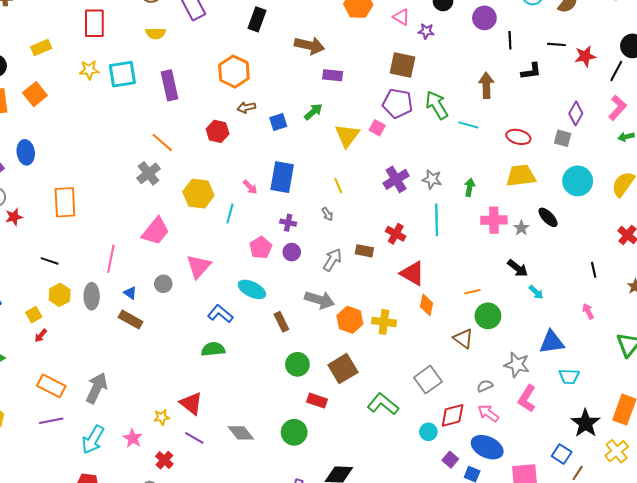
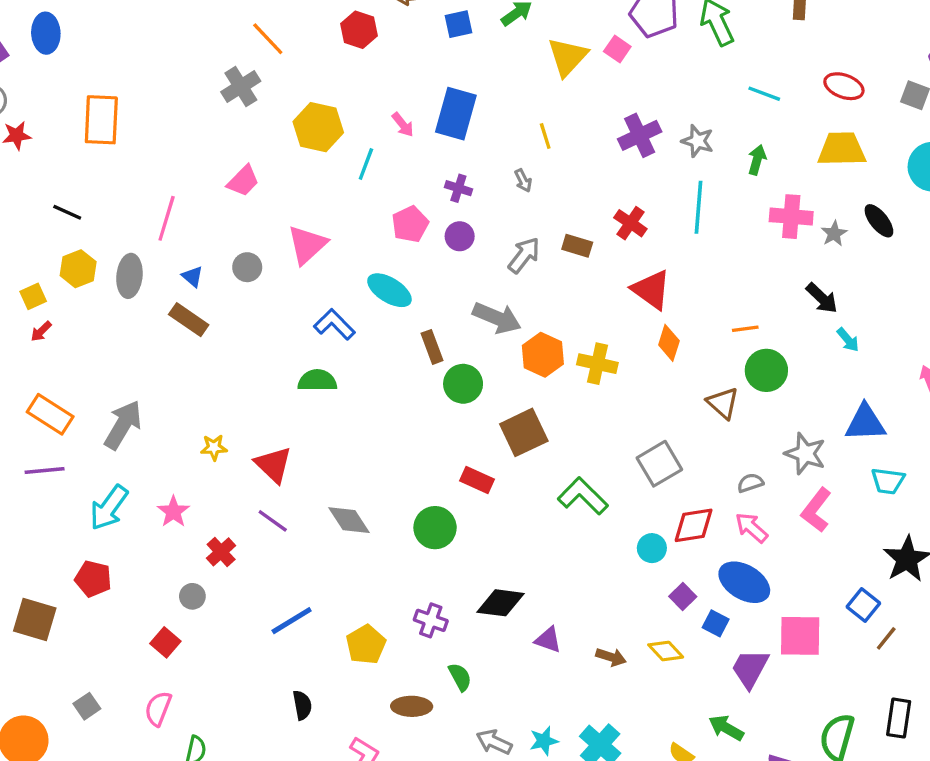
cyan line: (468, 125) -> (764, 94), moved
pink trapezoid: (156, 231) -> (243, 181), size x0.7
green circle: (297, 364) -> (463, 384), moved
yellow star: (162, 417) -> (214, 447), moved

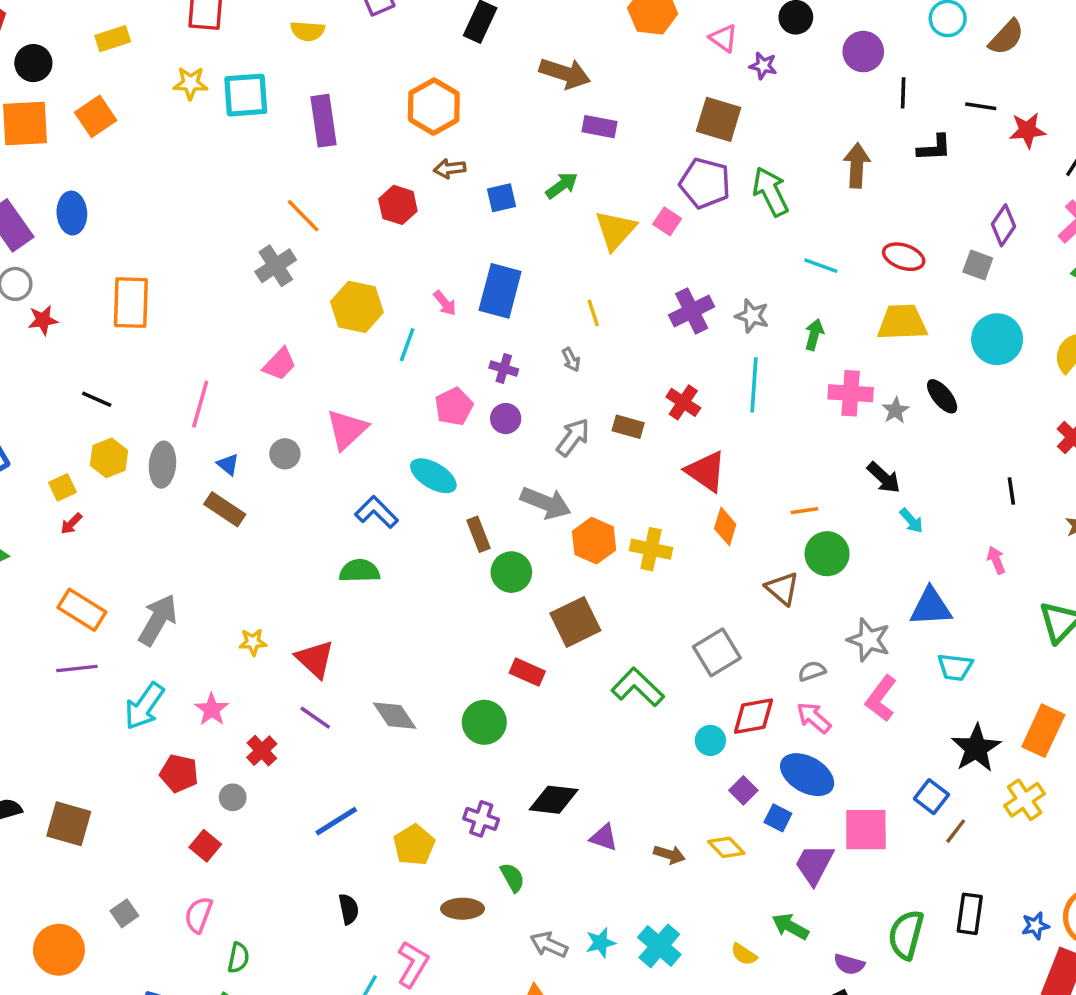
red pentagon: (93, 579) -> (179, 773), moved

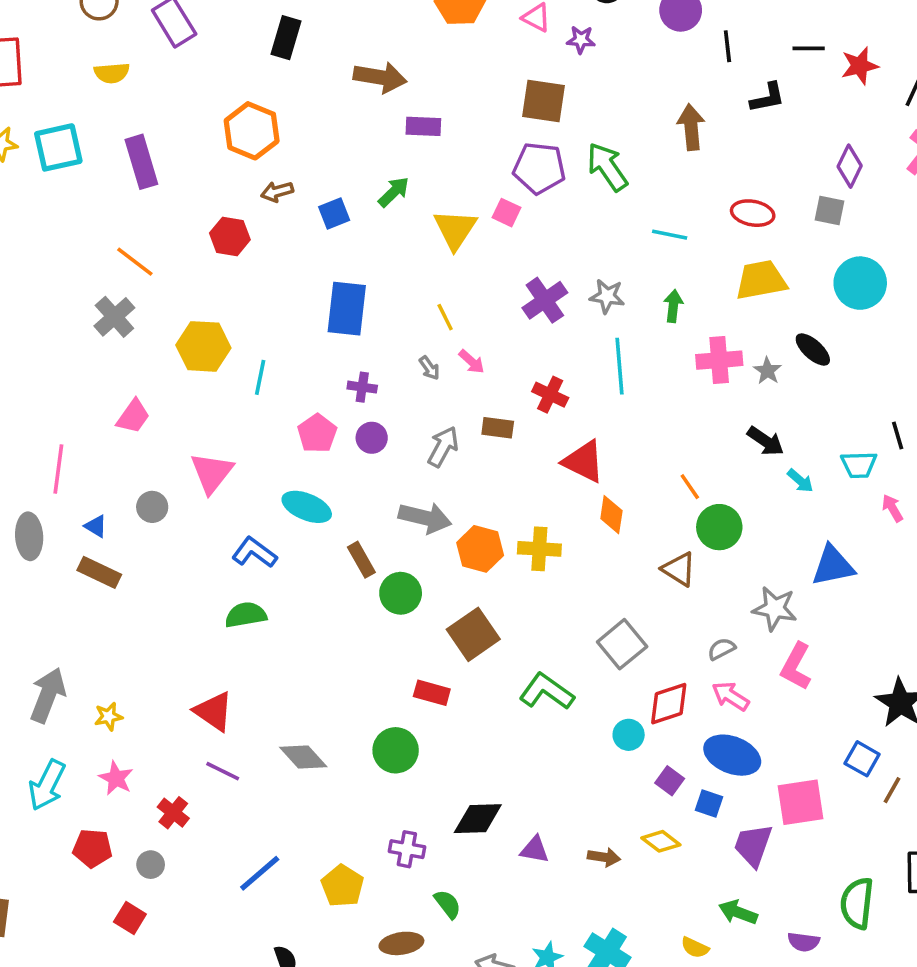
pink arrow: (445, 303) -> (472, 362), moved
orange line: (804, 511) -> (690, 487), turned 72
yellow star: (253, 642) -> (108, 716), moved
cyan trapezoid: (955, 667) -> (859, 465), moved

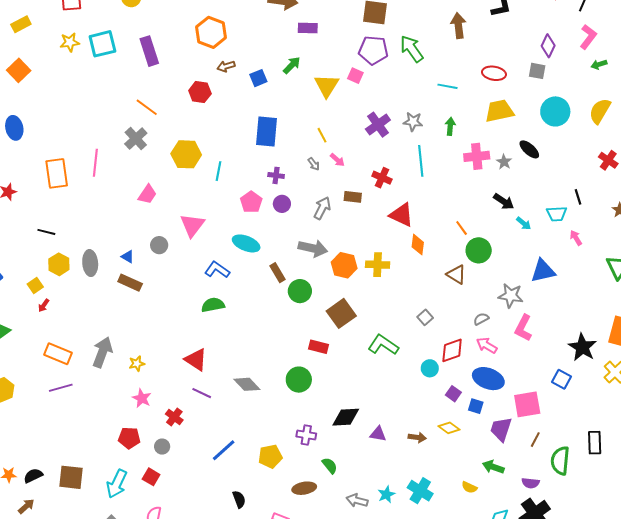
pink line: (58, 469) -> (95, 163), moved
gray square: (622, 644) -> (425, 317), size x0.6
cyan arrow: (47, 785) -> (117, 484), moved
brown line: (892, 790) -> (535, 440), moved
yellow pentagon: (342, 886) -> (270, 456), turned 30

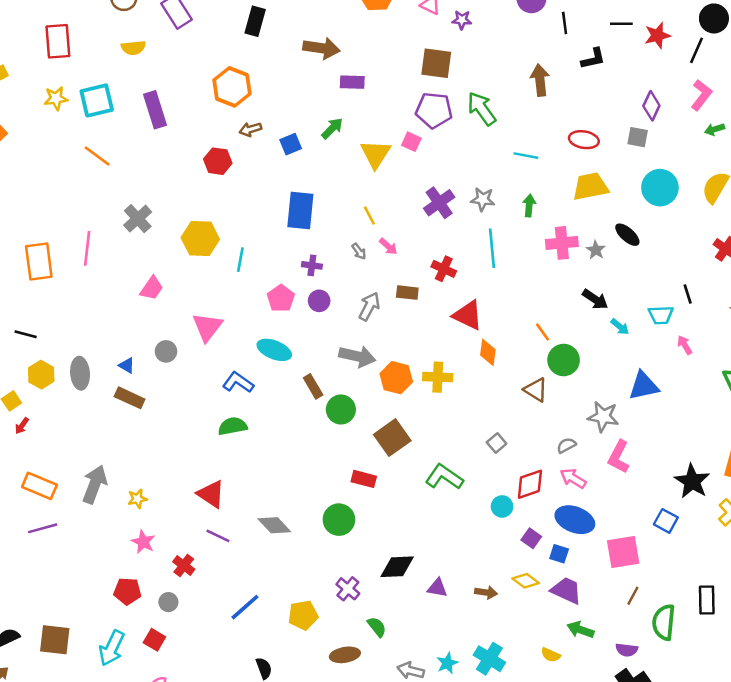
orange line: (147, 107) -> (97, 156), moved
purple trapezoid: (501, 429) -> (566, 590), moved, turned 96
purple cross: (306, 435) -> (348, 589), turned 30

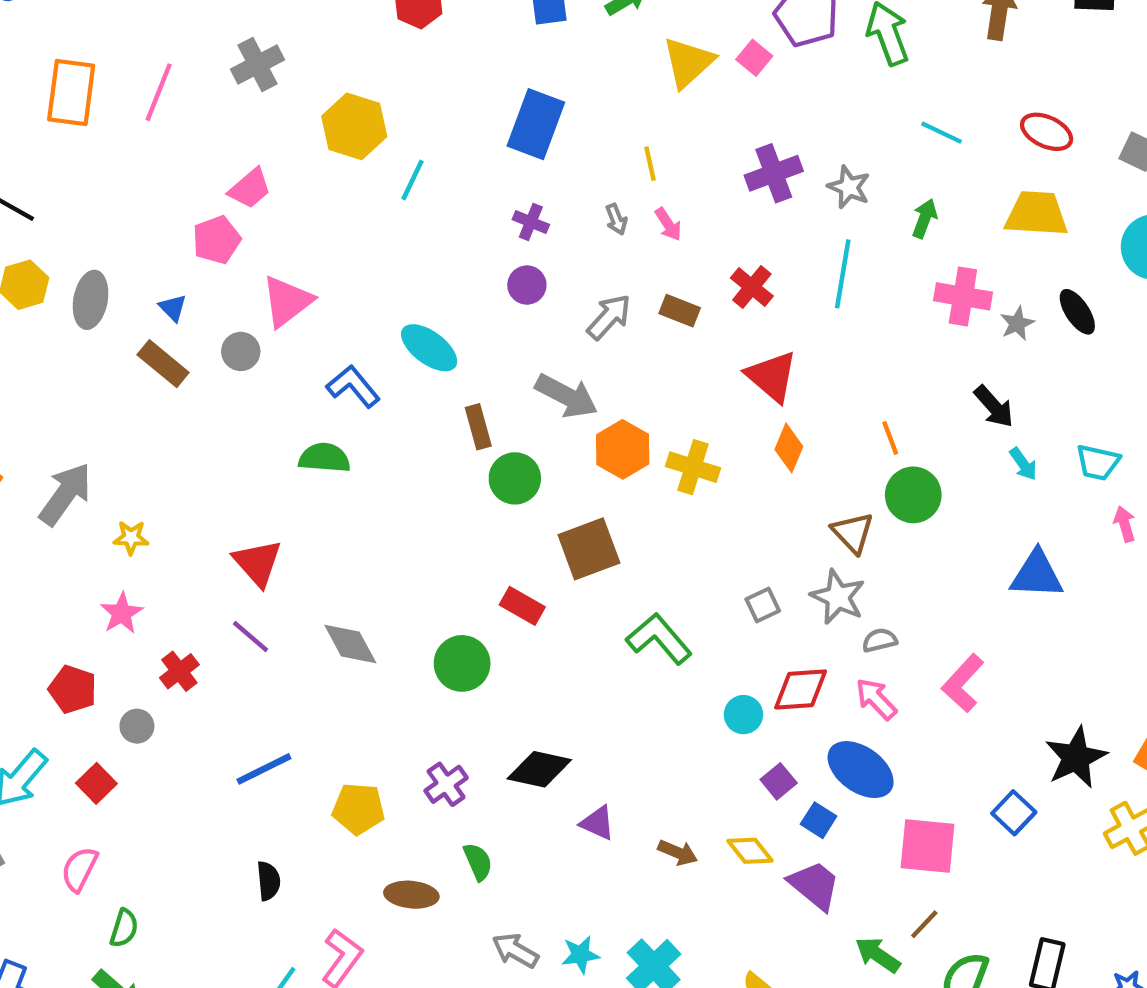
pink pentagon: (281, 298) -> (217, 240), moved
pink triangle: (207, 327) -> (287, 301), moved
gray circle: (166, 351) -> (241, 351), moved
gray star: (603, 417) -> (838, 597), moved
green arrow: (580, 630) -> (878, 955), moved

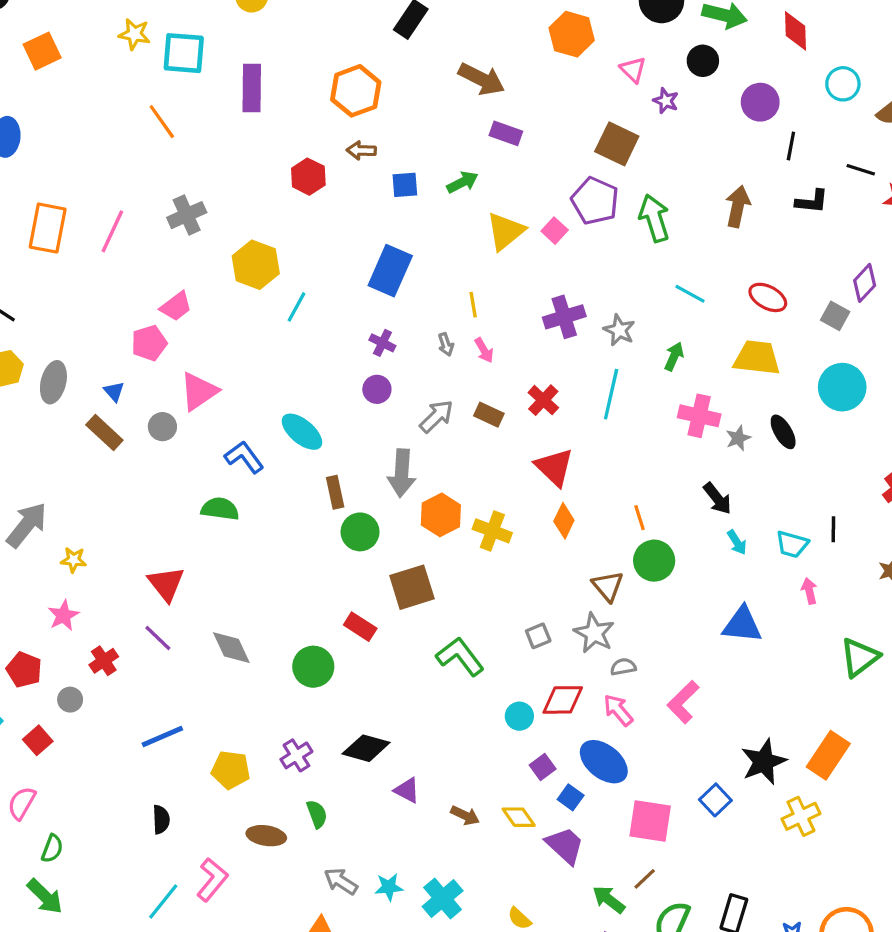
gray arrow: (567, 396) -> (402, 473), turned 63

